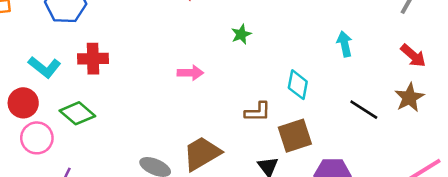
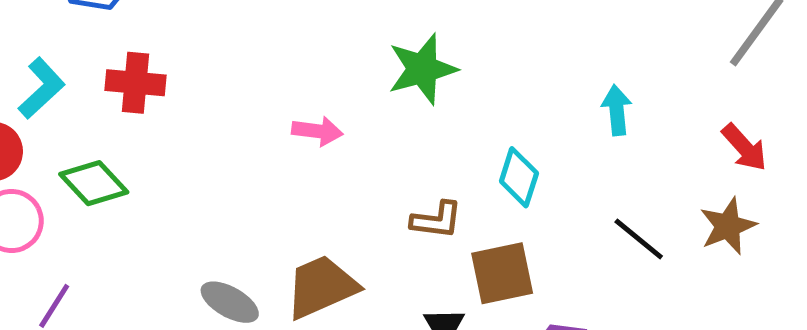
green star: (241, 34) -> (422, 69), size x1.8
cyan L-shape: (44, 67) -> (41, 88), turned -88

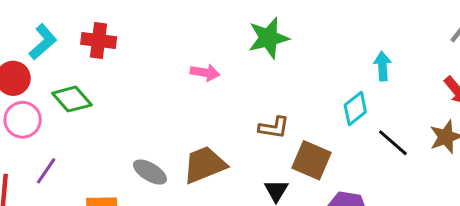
cyan diamond: (519, 177) -> (355, 109), moved, turned 32
brown square: (502, 273) -> (312, 160), turned 33

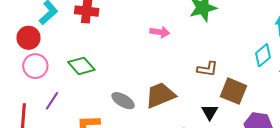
green diamond: (72, 99) -> (81, 66), moved

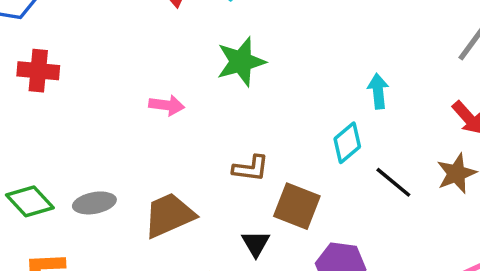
green diamond: (81, 66) -> (30, 201), moved
gray ellipse: (123, 101) -> (94, 203), moved, turned -40

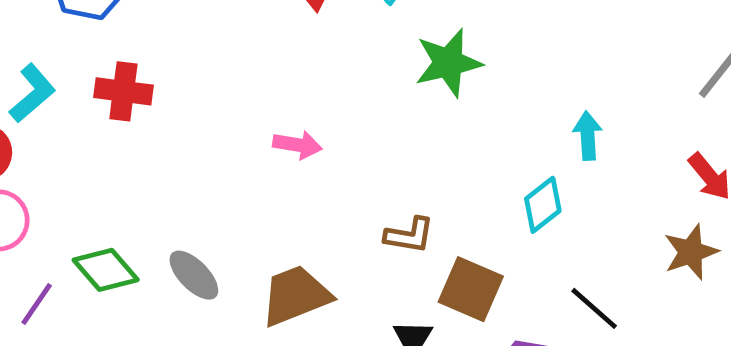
green star: (241, 62) -> (448, 63), moved
black line: (393, 182) -> (594, 308), moved
gray ellipse: (94, 203) -> (194, 275), turned 54

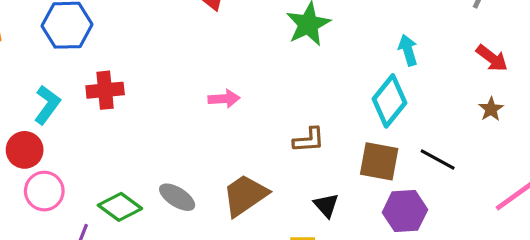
cyan diamond: (543, 205) -> (390, 101), size x1.4
brown star: (691, 252) -> (491, 109), size x0.7
brown square: (471, 289) -> (379, 161), moved

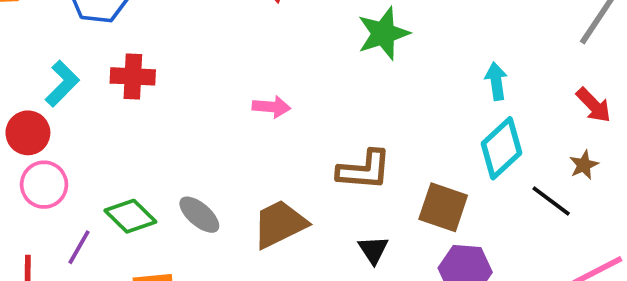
cyan diamond: (390, 101) -> (501, 148), moved
brown L-shape: (309, 140) -> (364, 170), size x1.4
black line: (438, 159) -> (551, 201), moved

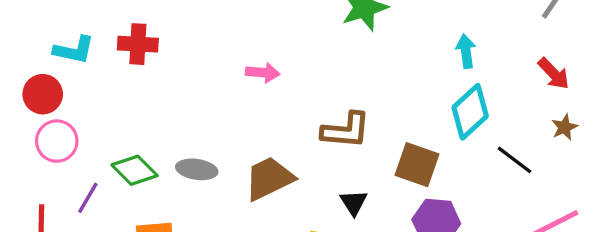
cyan L-shape: (62, 84) -> (74, 50), turned 57
brown star: (584, 165) -> (564, 127), moved
gray ellipse: (199, 215) -> (197, 169), turned -33

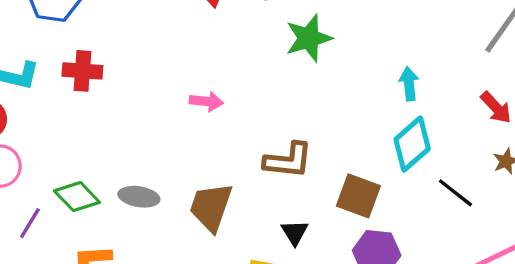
brown trapezoid: (269, 178) -> (211, 207), turned -46

